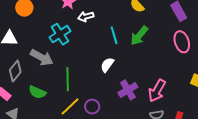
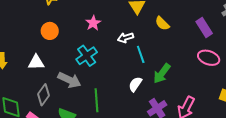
white arrow: (86, 17) -> (125, 38), moved
green arrow: (139, 36) -> (162, 73), moved
pink ellipse: (182, 42) -> (209, 58), turned -50

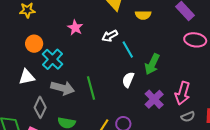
yellow semicircle: (162, 23) -> (143, 15), turned -35
cyan cross: (87, 56) -> (52, 59), moved
green line: (96, 100) -> (91, 88), moved

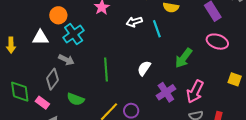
cyan line: (128, 49) -> (157, 29), moved
green arrow: (152, 64) -> (184, 58), moved
white triangle: (27, 77) -> (40, 38), moved
gray arrow: (63, 88) -> (66, 60), moved, size x0.7

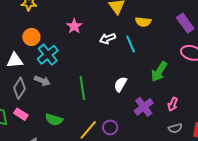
gray diamond: (52, 79) -> (19, 88), moved
pink arrow: (195, 92) -> (173, 104), size x0.6
pink rectangle: (42, 103) -> (21, 114), moved

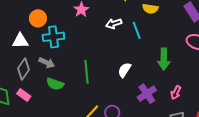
cyan cross: (48, 55) -> (53, 37), turned 30
green arrow: (159, 72) -> (164, 59), turned -35
green semicircle: (54, 120) -> (55, 84), moved

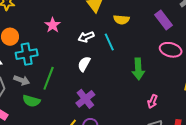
white semicircle: (124, 70) -> (84, 64), moved
green line: (86, 72) -> (49, 78), moved, turned 30
purple cross: (147, 94) -> (85, 99), moved

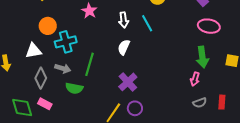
white arrow: (86, 37) -> (124, 20), turned -70
green arrow: (138, 69) -> (202, 57), moved

